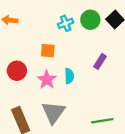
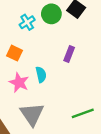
orange square: (48, 51) -> (15, 53), turned 32

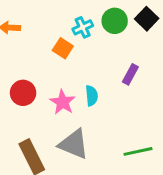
orange square: (15, 53) -> (63, 48), moved
gray triangle: (32, 114) -> (74, 144), turned -40

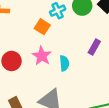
pink star: (63, 102) -> (42, 56), moved

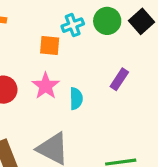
orange square: (42, 27) -> (50, 46), turned -32

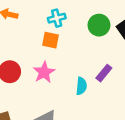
cyan cross: (73, 25) -> (57, 18), moved
cyan semicircle: (76, 99) -> (81, 86), moved

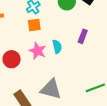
cyan semicircle: (81, 86) -> (57, 47), moved

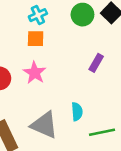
cyan semicircle: (57, 47) -> (77, 112), moved

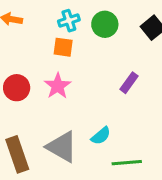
green circle: (82, 15) -> (105, 24), moved
cyan semicircle: (77, 112) -> (101, 136), turned 48

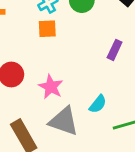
pink star: (58, 86) -> (51, 87), moved

